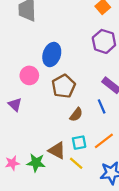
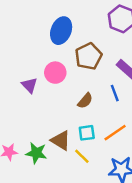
pink circle: (29, 75) -> (55, 73), moved
brown pentagon: (64, 86) -> (88, 56), moved
purple triangle: (15, 104) -> (29, 85), moved

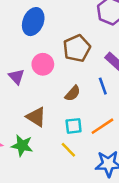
blue ellipse: (61, 31) -> (33, 22), moved
brown triangle: (61, 140) -> (36, 117), moved

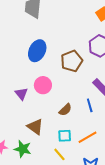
brown pentagon: (77, 48) -> (72, 61), moved

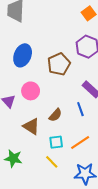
brown triangle: (35, 127) -> (31, 126), moved

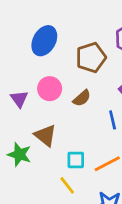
brown semicircle: (55, 115) -> (82, 98), moved
green star: (13, 158) -> (19, 155), moved

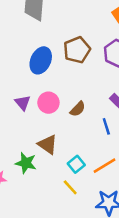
brown pentagon: (91, 58) -> (77, 50), moved
purple triangle: (19, 99) -> (23, 103), moved
cyan square: (76, 160) -> (76, 164), turned -35

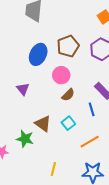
pink circle: (48, 103) -> (61, 75), moved
cyan square: (76, 164) -> (68, 123), moved
yellow line: (70, 187) -> (53, 169), moved, turned 56

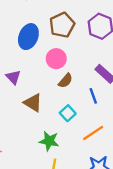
brown triangle: (43, 124) -> (33, 103), moved
green star: (25, 139) -> (49, 141), moved

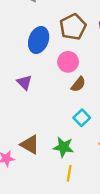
brown triangle: (33, 103) -> (30, 145), moved

